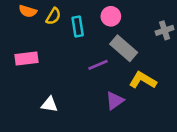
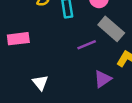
white triangle: (49, 104) -> (40, 83), turned 42

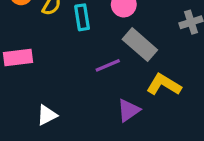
white triangle: (40, 83) -> (47, 115), turned 42

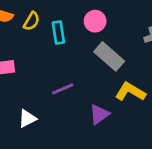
purple line: (108, 65) -> (63, 89), moved

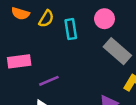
purple line: (63, 89) -> (49, 81), moved

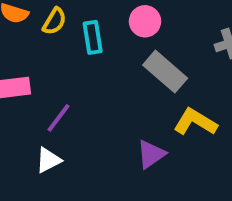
purple line: (49, 81) -> (58, 118), turned -30

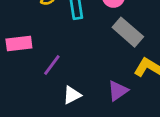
white triangle: (48, 160) -> (72, 95), moved

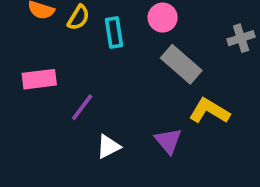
purple triangle: (118, 91) -> (168, 141), turned -35

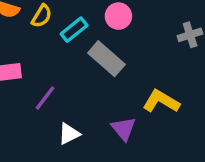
cyan rectangle: (114, 32) -> (74, 30), turned 60
gray rectangle: (181, 64) -> (106, 59), moved

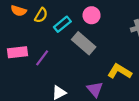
purple line: (45, 98) -> (42, 58), moved

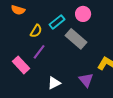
yellow semicircle: (41, 15) -> (36, 31), moved
pink rectangle: (17, 52) -> (21, 65), moved, turned 54

